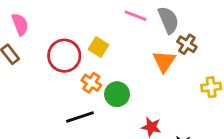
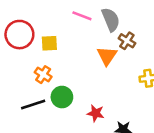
yellow square: (98, 47) -> (49, 43), turned -35
red circle: (64, 56) -> (19, 35), moved
green circle: (117, 94) -> (62, 97), moved

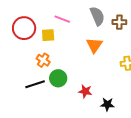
pink line: (82, 16) -> (62, 19), moved
brown cross: (127, 41) -> (119, 22), moved, turned -32

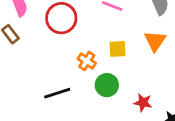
yellow square: (48, 35) -> (118, 49), moved
black line: (35, 84) -> (57, 93), moved

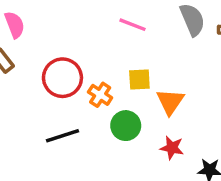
red circle: (61, 18) -> (62, 78), moved
orange triangle: (155, 41) -> (170, 102), moved

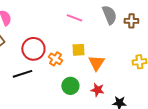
green circle: (126, 126) -> (70, 86), moved
black line: (62, 136) -> (22, 74), moved

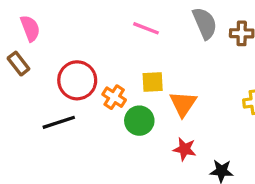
green circle: (70, 86) -> (139, 121), moved

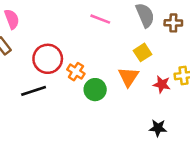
yellow square: (153, 82) -> (143, 52), moved, turned -30
red star: (185, 149) -> (162, 84), moved

